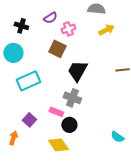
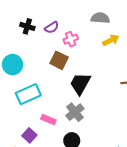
black cross: (21, 26) -> (27, 26), moved
gray cross: (72, 98) -> (75, 112), turned 30
pink rectangle: (56, 112) -> (48, 120), moved

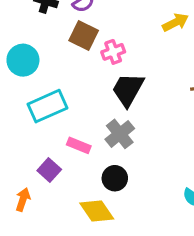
pink cross: (71, 39) -> (113, 52), moved
brown square: (59, 60) -> (84, 36), moved

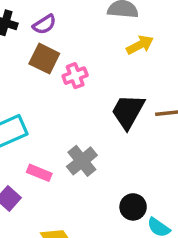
black trapezoid: (128, 90) -> (128, 111), moved
black circle: (115, 178) -> (133, 207), moved

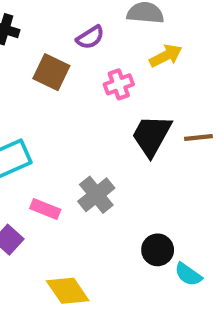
purple semicircle: (44, 24) -> (90, 37), moved
pink cross: (75, 76) -> (119, 84), moved

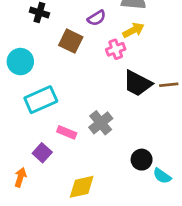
yellow arrow: (166, 56) -> (133, 30), moved
black trapezoid: (151, 135) -> (137, 83), turned -92
yellow diamond: (68, 291) -> (82, 187), turned -68

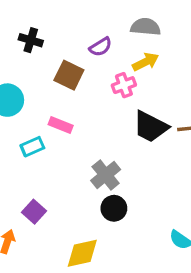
cyan rectangle: (41, 100) -> (32, 147), size x0.6
pink rectangle: (67, 132) -> (61, 125), moved
black circle: (142, 160) -> (114, 208), moved

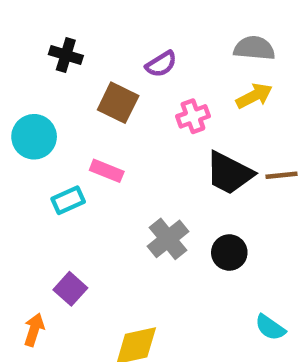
gray semicircle: (146, 27) -> (254, 48), moved
yellow arrow: (146, 62) -> (254, 96), moved
black circle: (114, 208) -> (229, 253), moved

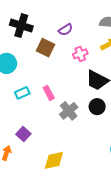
black cross: (66, 55) -> (21, 26), size x1.5
pink rectangle: (107, 171) -> (49, 93), moved, turned 40
black circle: (229, 253) -> (97, 107), moved

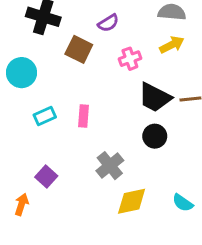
pink rectangle: (49, 93) -> (83, 116), turned 32
gray cross: (69, 111) -> (110, 166), moved
yellow diamond: (54, 160) -> (132, 201), moved

